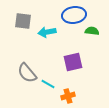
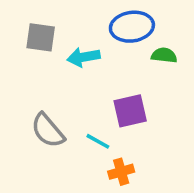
cyan line: (48, 84) -> (98, 141), moved

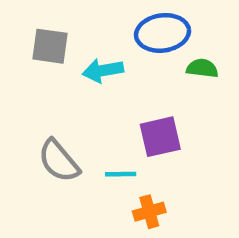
cyan line: (98, 141) -> (121, 174), turned -30

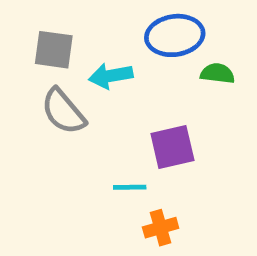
gray semicircle: (59, 161) -> (63, 111), moved

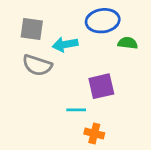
gray semicircle: (63, 111) -> (37, 65), turned -32
orange cross: (161, 228) -> (94, 133), turned 30

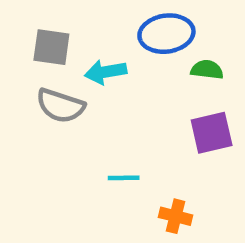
purple square: (101, 86) -> (212, 133), moved
orange cross: (94, 133) -> (175, 216), moved

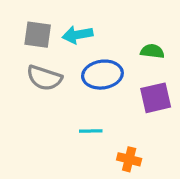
blue ellipse: (166, 34) -> (102, 75), moved
cyan arrow: (106, 72) -> (78, 35), moved

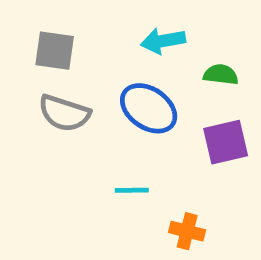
cyan arrow: (78, 35) -> (163, 41), moved
blue ellipse: (102, 75) -> (149, 108), turned 42

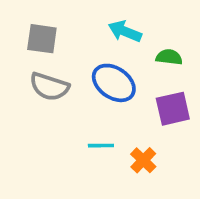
cyan arrow: (163, 41) -> (125, 31), turned 32
orange cross: (187, 231) -> (143, 160), moved, turned 30

